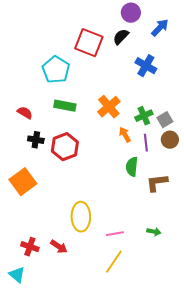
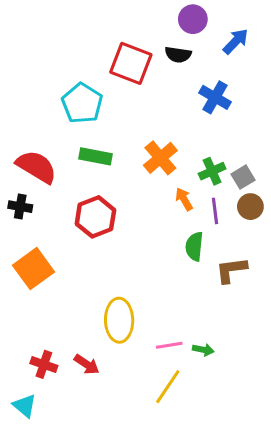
black semicircle: (121, 37) -> (178, 55), turned -126
red semicircle: (25, 113) -> (36, 167), size x1.8
black cross: (36, 140) -> (20, 207), moved
green arrow: (154, 232) -> (203, 350), moved

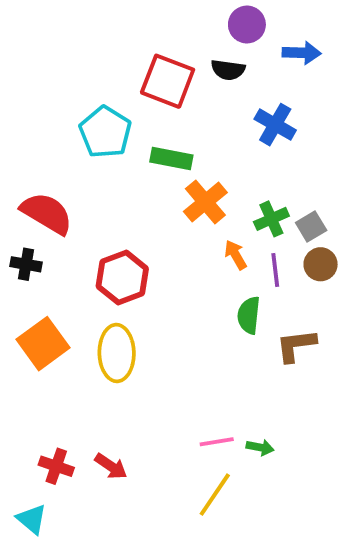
blue arrow: (236, 41) -> (302, 53), turned 48
green rectangle: (95, 156) -> (171, 159), moved
yellow ellipse: (119, 320) -> (117, 353), moved

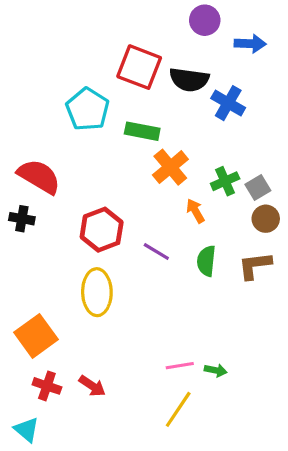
black semicircle: (228, 70) -> (189, 80), moved, size x1.4
purple line: (275, 270) -> (156, 252), moved, turned -52
orange square: (43, 344) -> (36, 336), moved
brown L-shape: (296, 345) -> (255, 266), moved

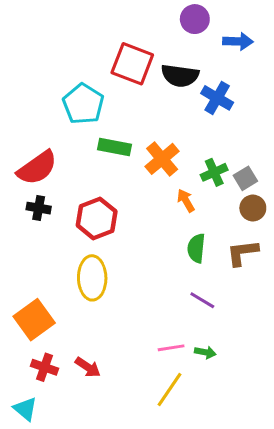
green rectangle: (142, 131) -> (114, 147), moved
red semicircle: (39, 176) -> (37, 168), turned 114
black cross: (22, 219) -> (39, 208), moved
purple line: (156, 252) -> (202, 300), moved

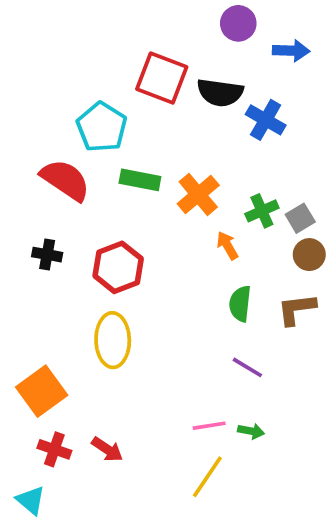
red semicircle: (37, 168) -> (65, 180), moved, turned -111

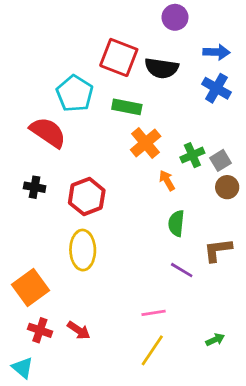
blue arrow: (291, 51) -> (216, 52), moved
blue cross: (266, 120) -> (216, 88), moved
green rectangle: (140, 180) -> (127, 107), moved
brown L-shape: (297, 309) -> (218, 250), moved
green arrow: (251, 431) -> (215, 340), moved, turned -36

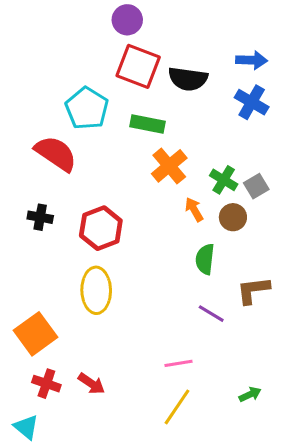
purple circle: (175, 17) -> (127, 20), moved
green cross: (192, 155) -> (224, 180), turned -35
brown circle: (227, 187) -> (233, 217), moved

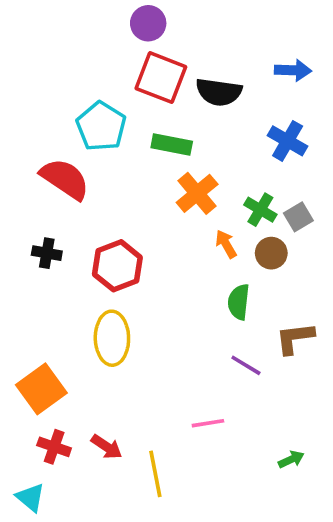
blue cross: (252, 102) -> (288, 141), moved
yellow line: (177, 407) -> (155, 474), moved, turned -45

